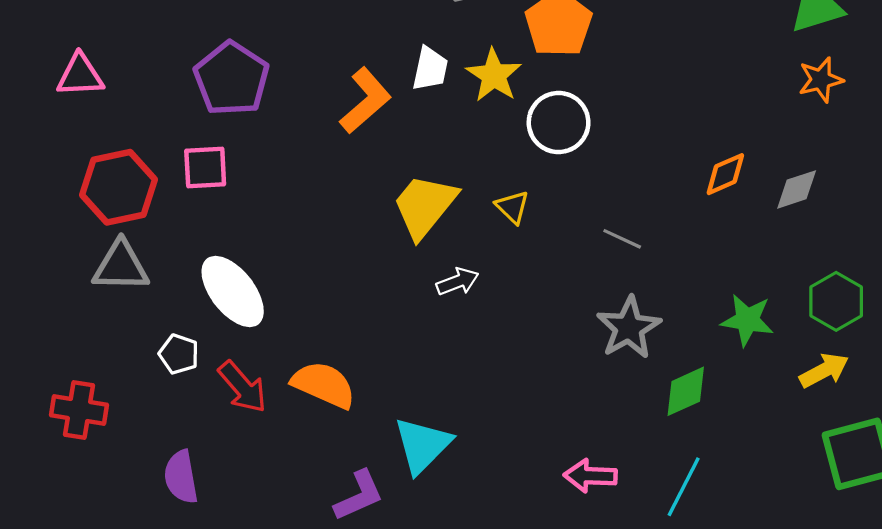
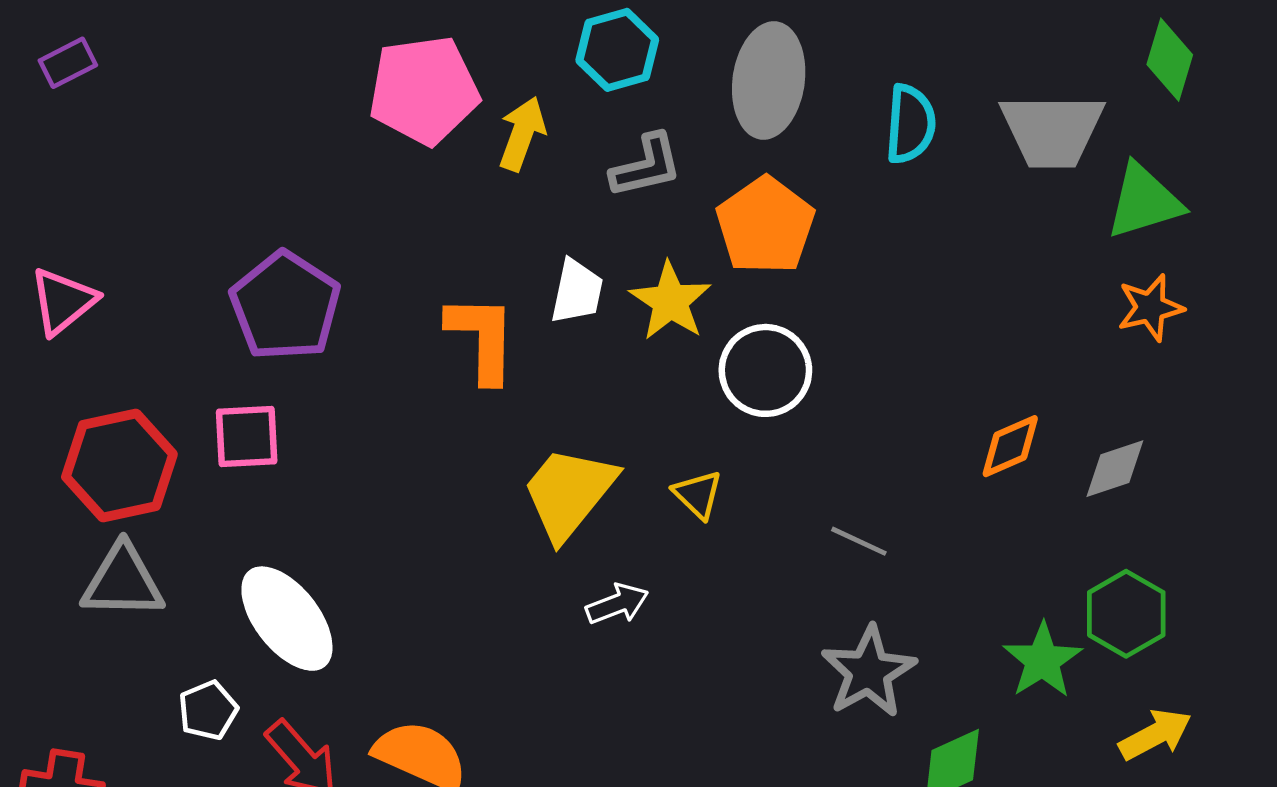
pink triangle: (80, 75) -> (63, 301), turned -36
orange L-shape: (365, 101) -> (482, 338), turned -48
green hexagon: (836, 301) -> (1126, 614), moved
green star: (747, 320) -> (1042, 660), turned 30
white pentagon: (179, 354) -> (208, 710), turned 30

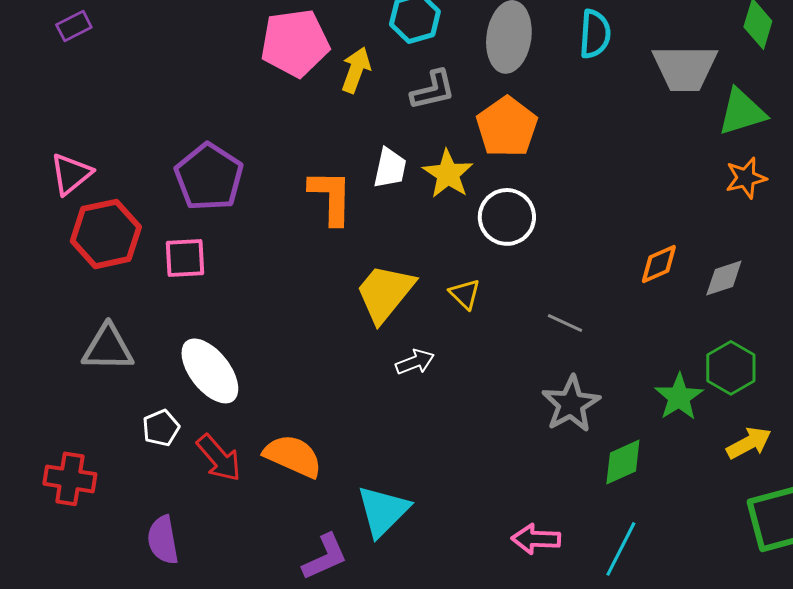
cyan semicircle: (910, 124) -> (595, 34), moved
red hexagon: (119, 465) -> (106, 234), moved

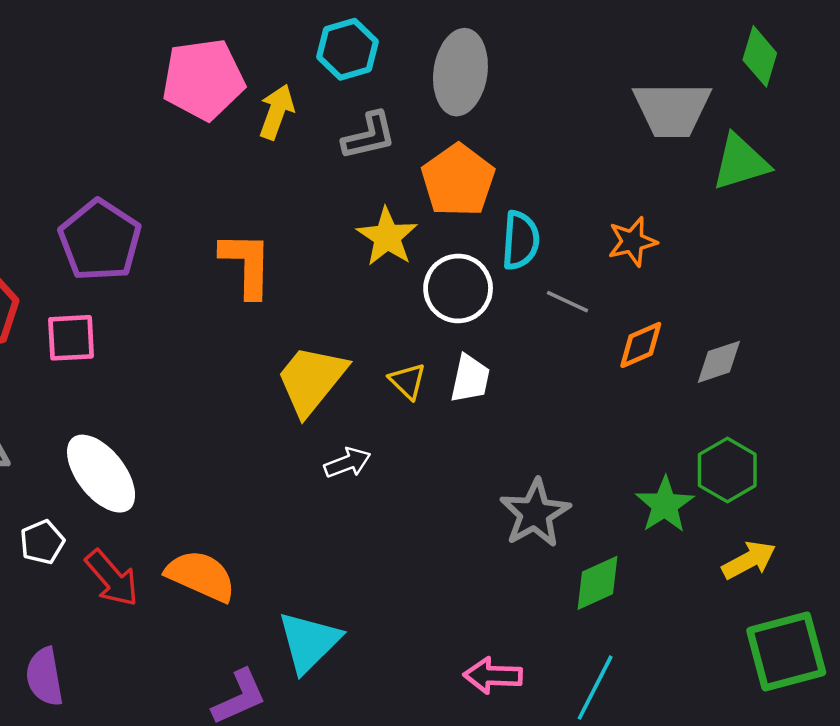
cyan semicircle: (595, 34) -> (521, 240), moved
white trapezoid: (390, 168) -> (470, 379), moved
orange star: (746, 178) -> (632, 242), moved
gray line: (565, 323) -> (567, 302), moved

